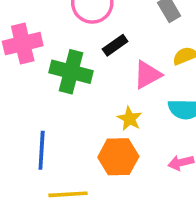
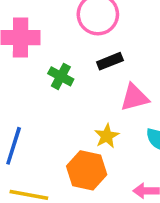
green cross: (71, 72) -> (61, 76), size x0.6

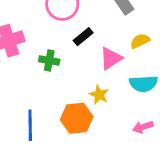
orange hexagon: (87, 170) -> (77, 118), moved

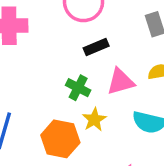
green cross: (49, 60) -> (78, 88), moved

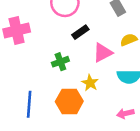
green cross: (78, 88) -> (60, 62), moved, turned -35

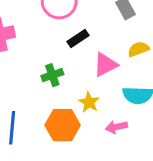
pink arrow: (125, 113) -> (116, 127), moved

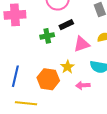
green cross: (52, 75) -> (47, 36), moved

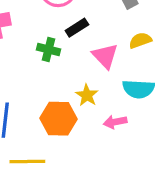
green cross: (47, 36) -> (48, 49), turned 32
pink triangle: (82, 44) -> (105, 56), turned -48

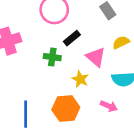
yellow star: (87, 95) -> (80, 79), moved
pink arrow: (115, 122) -> (109, 106), turned -140

